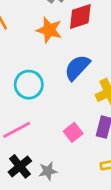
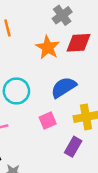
pink square: (73, 132) -> (48, 121), moved

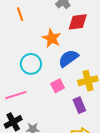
orange star: (48, 47) -> (52, 38), moved
purple rectangle: (73, 147) -> (79, 105), turned -49

